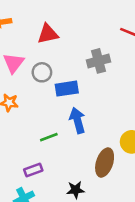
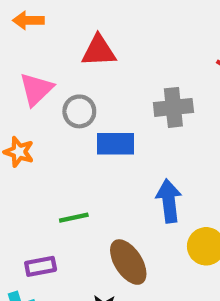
blue arrow: (77, 120) -> (169, 201), moved
brown ellipse: (105, 163) -> (128, 262), moved, turned -60

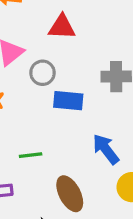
blue arrow: (169, 201) -> (106, 149), turned -36

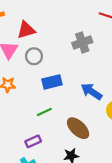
red triangle: (62, 27) -> (26, 30), moved
blue rectangle: (68, 101) -> (52, 82), moved

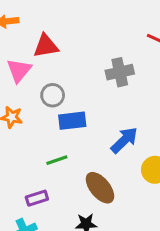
gray circle: (34, 56) -> (53, 95), moved
blue arrow: (91, 92) -> (124, 140), turned 95

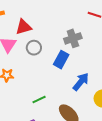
gray circle: (53, 95) -> (34, 48), moved
blue rectangle: (72, 121) -> (61, 60), moved, turned -48

